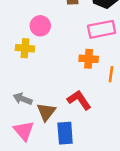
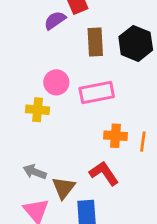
pink rectangle: (102, 29) -> (97, 92), moved
orange cross: (89, 59) -> (115, 136), moved

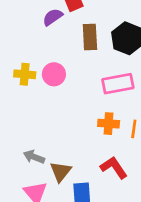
pink rectangle: (97, 92) -> (118, 84), moved
yellow cross: (38, 110) -> (25, 74), moved
red L-shape: (104, 173) -> (114, 168), moved

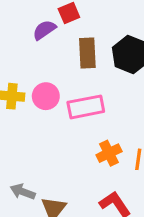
pink rectangle: (118, 84) -> (86, 107), moved
orange cross: (109, 124) -> (109, 153), turned -30

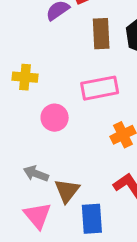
pink circle: (46, 96) -> (55, 118), moved

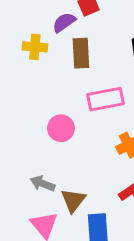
brown rectangle: (101, 34) -> (81, 53), moved
yellow cross: (25, 77) -> (35, 47), moved

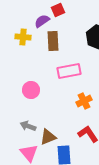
pink circle: (61, 128) -> (31, 90), moved
brown triangle: (73, 200) -> (48, 137), turned 30

